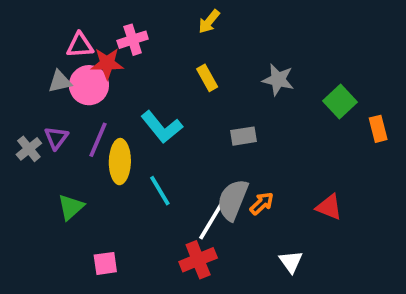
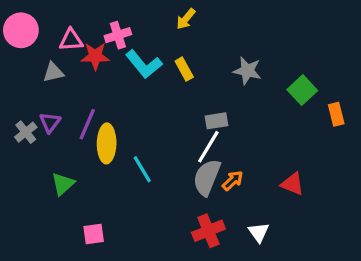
pink circle: (89, 85) -> (21, 30), moved
cyan L-shape: (162, 127) -> (144, 64), moved
white line: (211, 222) -> (208, 147), moved
red cross: (198, 260) -> (208, 231), moved

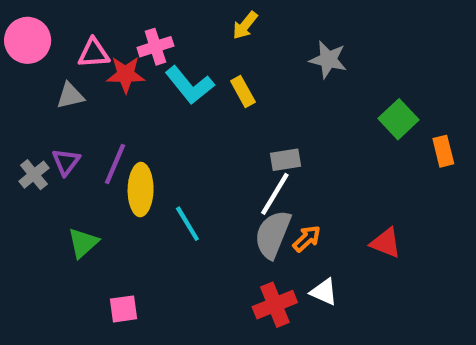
gray star: (247, 71) -> (328, 60), moved
white triangle: (259, 232) -> (324, 292), moved, turned -30

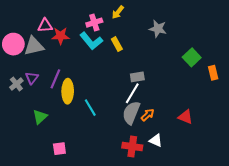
pink circle: (28, 40) -> (13, 44), moved
pink cross: (155, 47) -> (94, 23), moved
gray triangle: (70, 96) -> (34, 46), size x1.5
red cross: (275, 305) -> (132, 147), turned 30

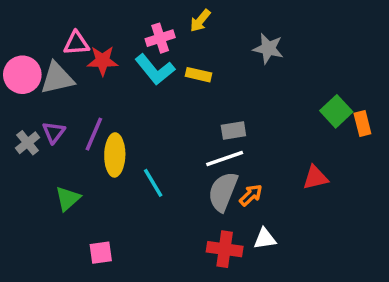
yellow rectangle: (117, 44) -> (198, 75), turned -48
green square: (192, 57) -> (336, 111), moved
white line: (132, 93) -> (225, 158), turned 40
red triangle: (186, 117) -> (315, 178), moved, turned -35
white triangle: (156, 140) -> (265, 239), turned -32

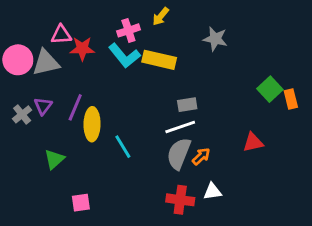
yellow rectangle: (198, 75) -> (159, 60), size x1.6

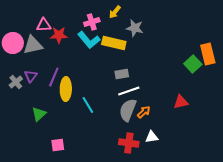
gray star: (215, 39) -> (135, 28), moved
orange rectangle: (291, 99) -> (208, 54), moved, size x1.5
gray rectangle: (187, 105) -> (122, 74), moved

